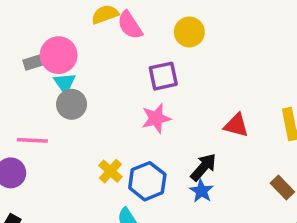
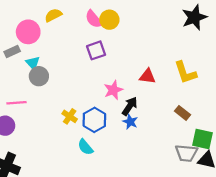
pink semicircle: (130, 25) -> (94, 19), moved
pink circle: (59, 55) -> (28, 32), moved
pink star: (156, 118) -> (113, 90), moved

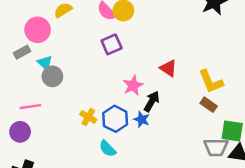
yellow L-shape: (185, 73) -> (211, 82), moved
red triangle: (147, 76) -> (168, 68), turned 30
blue star: (130, 122) -> (142, 119), moved

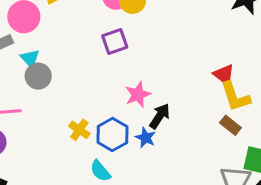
red triangle: (168, 68) -> (224, 75), moved

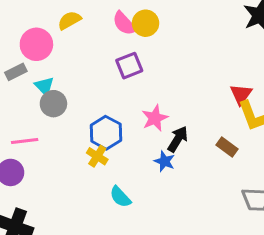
red triangle: (224, 75) -> (241, 94), turned 30
brown rectangle: (230, 125) -> (227, 147), moved
blue hexagon: (112, 135) -> (106, 133), moved

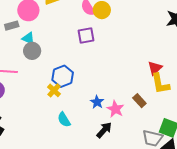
cyan triangle: (44, 86) -> (28, 38), turned -32
pink star: (155, 118) -> (115, 109), moved, turned -30
black arrow: (178, 139) -> (104, 130), moved

